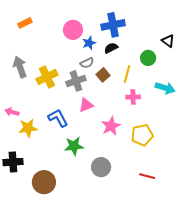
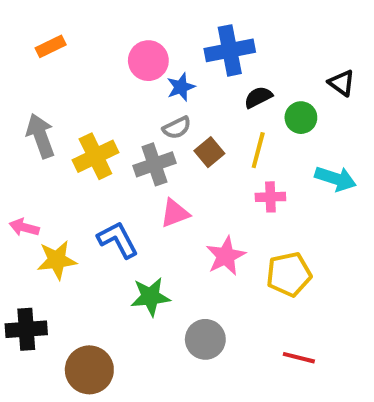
black semicircle: (111, 48) -> (258, 97), moved

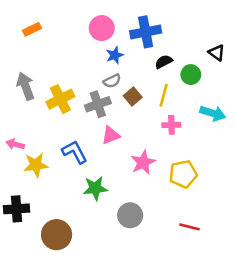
pink circle: (148, 61) -> (102, 28), moved

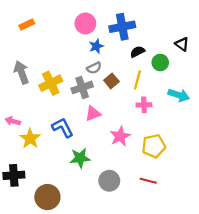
yellow star: (36, 165) -> (30, 138), turned -30
red line: (190, 227) -> (148, 181), moved

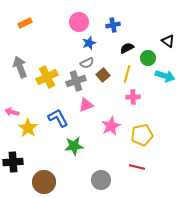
blue cross: (122, 27) -> (113, 25), size x0.6
cyan arrow: (179, 95) -> (165, 76), moved
gray circle: (109, 181) -> (101, 180), moved

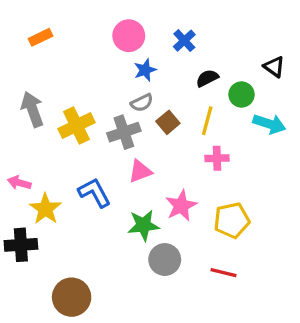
blue cross: (113, 25) -> (184, 41), turned -32
green star: (74, 146) -> (143, 225), moved
black cross: (13, 162) -> (21, 245), moved
gray circle: (101, 180) -> (165, 260), moved

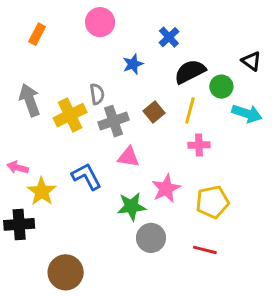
pink circle: (129, 36) -> (100, 22), moved
orange rectangle: (41, 37) -> (37, 34), turned -36
black semicircle: (207, 78) -> (190, 72), size x1.5
gray semicircle: (142, 103) -> (97, 94), moved, turned -72
pink triangle: (140, 171) -> (129, 157), turned 30

